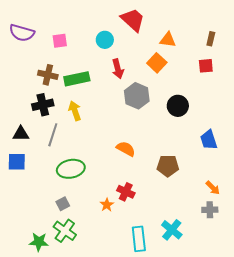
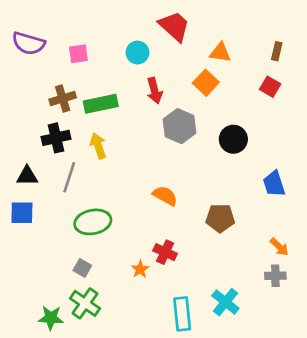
red square: (206, 66) -> (270, 87), turned 35
brown cross: (48, 75) -> (63, 98), turned -30
gray square: (63, 204) -> (82, 268), turned -32

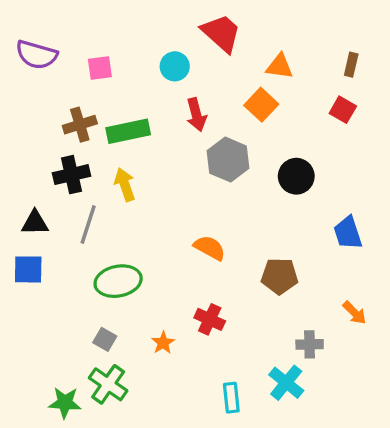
orange star: (140, 269) -> (163, 343), moved
gray cross: (275, 276) -> (310, 344), moved
cyan rectangle: (182, 314) -> (231, 398), size x0.7

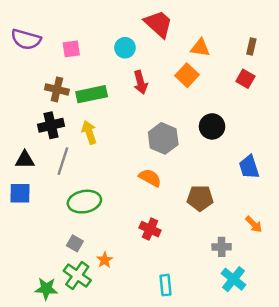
brown cross: (80, 125) -> (57, 89), turned 30
gray hexagon: (228, 160) -> (163, 138), moved
orange star: (163, 343) -> (105, 260), moved
cyan cross: (286, 383) -> (234, 279), moved

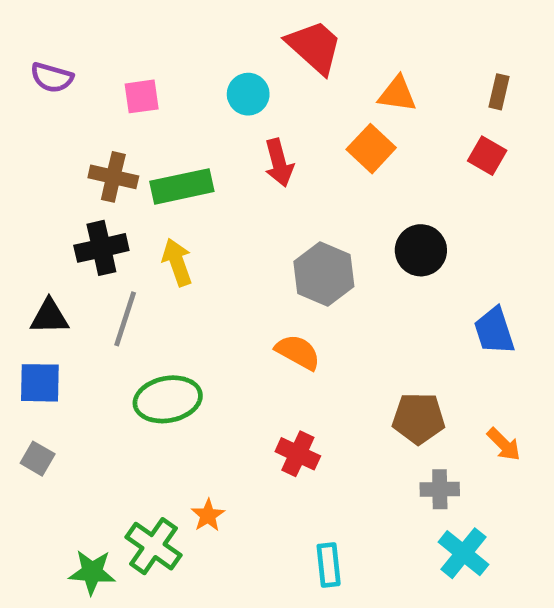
purple semicircle: (26, 39) -> (52, 78), size x0.7
brown pentagon: (200, 198) -> (419, 418), moved
gray square: (75, 243) -> (38, 459), moved

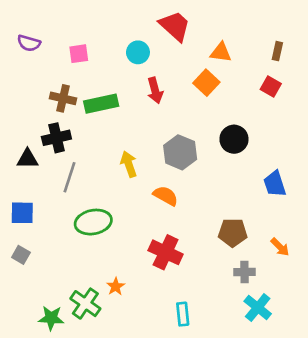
yellow arrow: (177, 262) -> (129, 164), moved
black triangle: (49, 317) -> (27, 159), moved
red cross: (298, 454) -> (166, 252), size x1.4

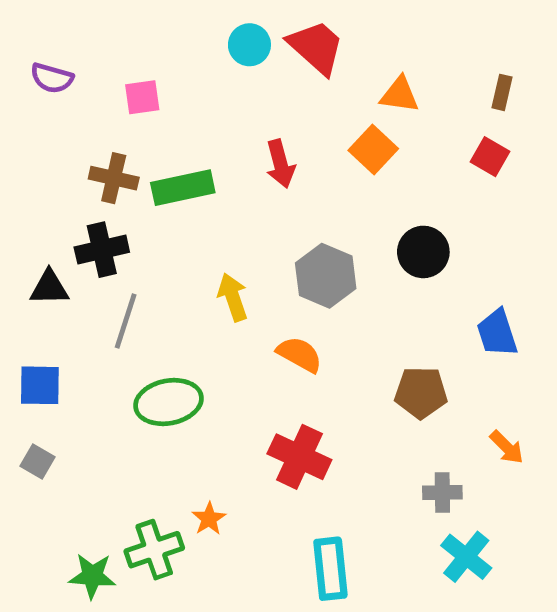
cyan circle: (138, 52) -> (249, 45), moved
brown pentagon: (233, 233) -> (421, 392), moved
green cross: (85, 304) -> (154, 550), turned 36
cyan rectangle: (183, 314) -> (330, 569), size x1.4

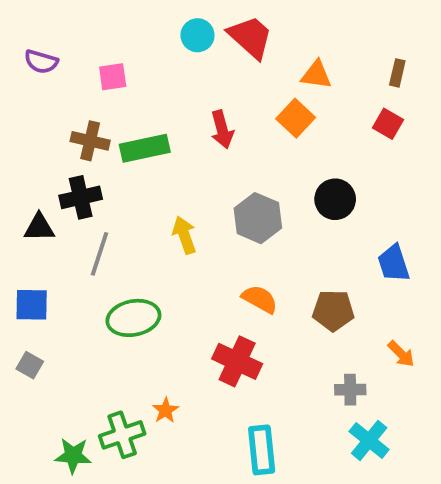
orange semicircle: (299, 354) -> (260, 299), moved

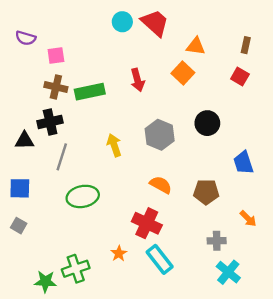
pink square: (113, 77) -> (56, 56), moved
orange star: (165, 410) -> (119, 254), moved
cyan rectangle: (262, 450) -> (160, 259), moved, turned -32

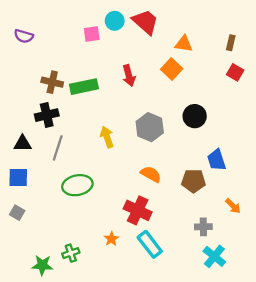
pink square: (56, 56) -> (92, 34), moved
red square: (240, 76) -> (235, 72), moved
black triangle: (24, 141) -> (23, 144), moved
blue trapezoid: (243, 163) -> (217, 160), moved
green cross: (76, 269) -> (71, 253), size x0.7

